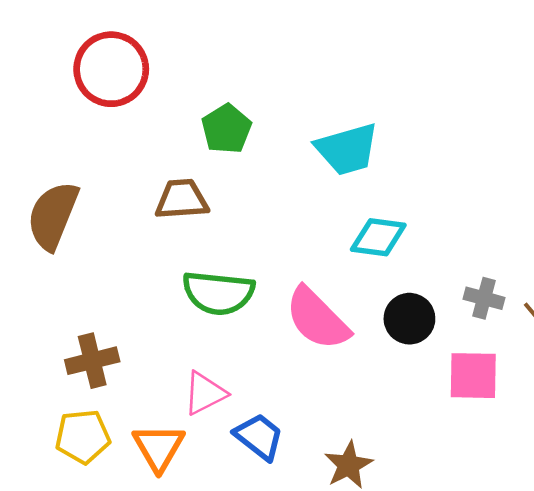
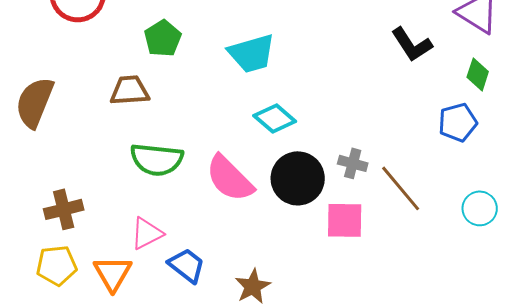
cyan diamond: (378, 237) -> (275, 118), turned 33
black circle: (409, 319) -> (298, 178), size x1.4

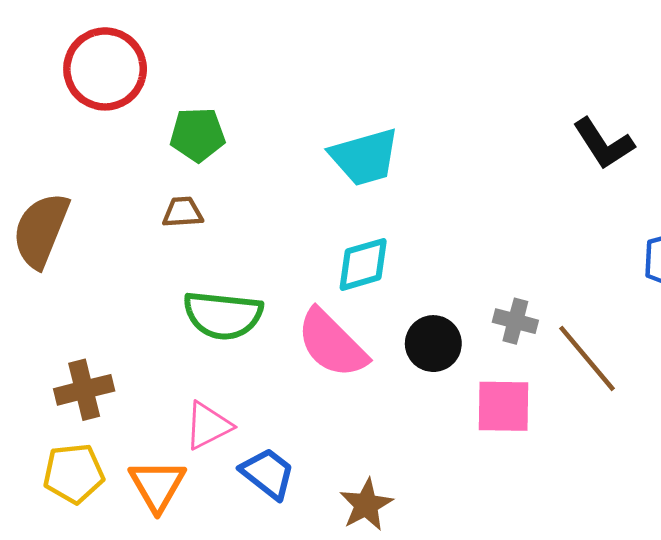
green pentagon: (163, 38) -> (198, 135), moved, turned 30
brown trapezoid: (130, 90) -> (183, 212), size x0.7
cyan diamond: (275, 118) -> (363, 264), moved, turned -57
black circle: (298, 178) -> (433, 344), size x0.7

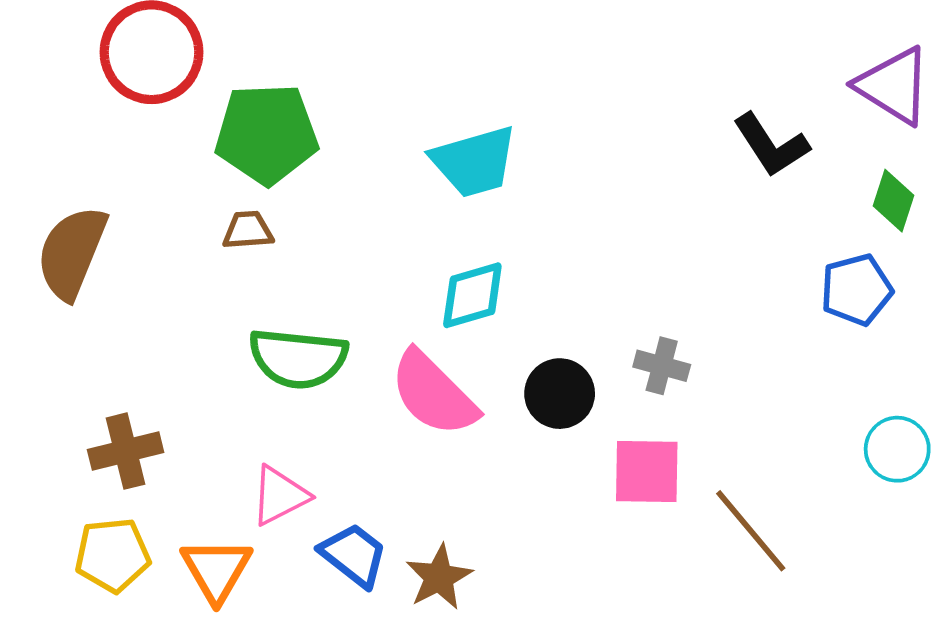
green pentagon: (198, 135) -> (267, 134), size x1.5
brown line: (587, 358) -> (751, 531), moved
brown star: (366, 505) -> (439, 577), moved

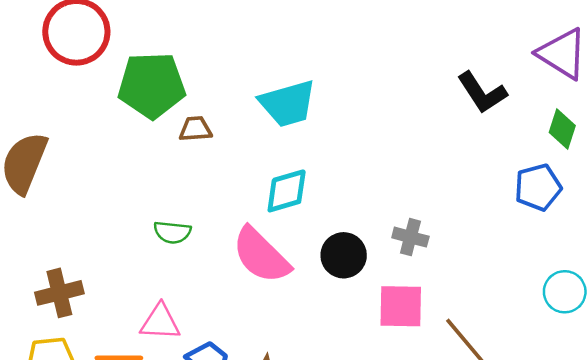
brown trapezoid: (248, 230) -> (195, 129), moved
green semicircle: (298, 358) -> (172, 232), size x0.6
pink triangle: (280, 496) -> (160, 322), turned 30

